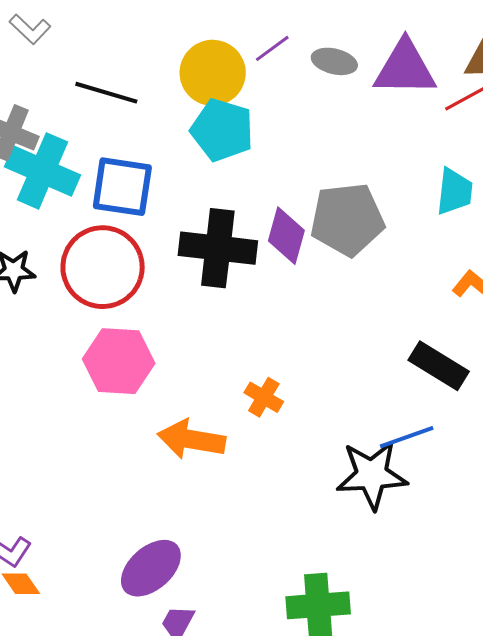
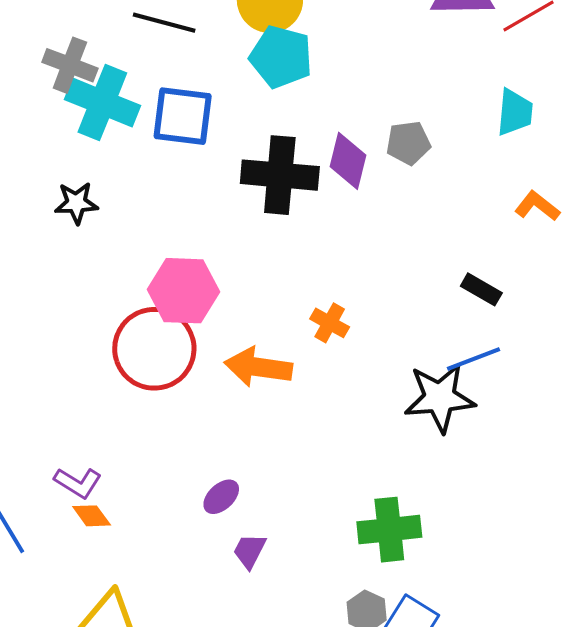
gray pentagon: (347, 219) -> (408, 143), size x0.6
red circle: (103, 267) -> (154, 349), moved
black rectangle: (439, 366) -> (481, 289), moved, size x0.7
purple ellipse: (151, 568) -> (221, 497), size x0.6

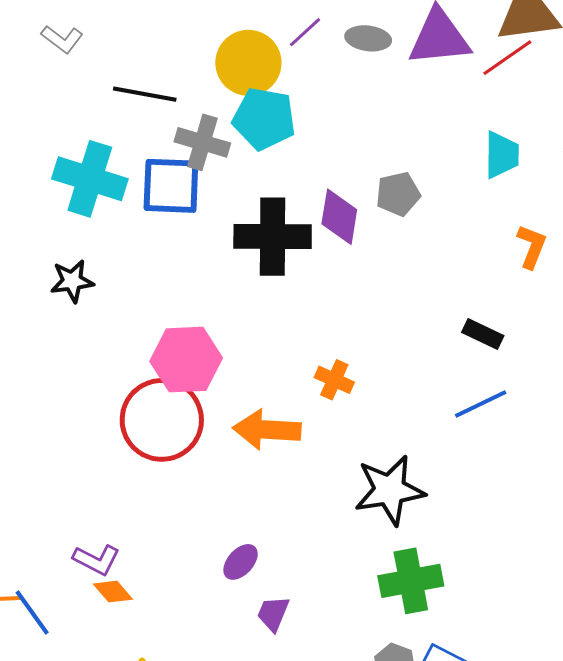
gray cross: (70, 65) -> (202, 142), moved
orange L-shape: (537, 206) -> (532, 246), turned 78
black star: (440, 398) -> (390, 490), moved

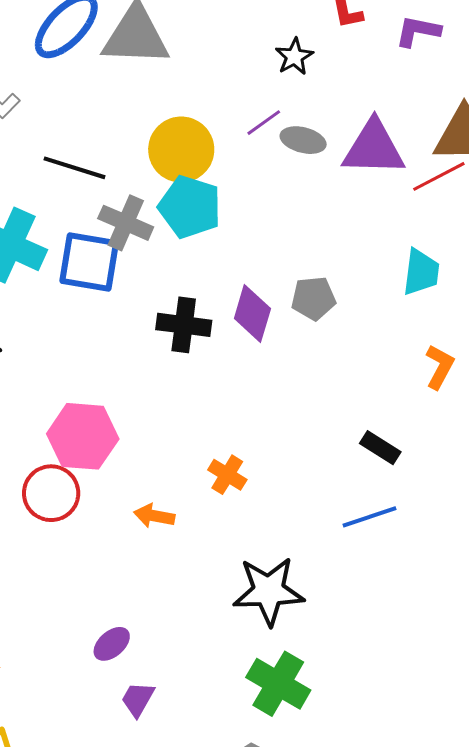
purple line: (305, 32) -> (264, 123), moved
black cross: (273, 237) -> (184, 325), size x0.7
red circle: (162, 420) -> (51, 493), size x0.7
orange arrow: (267, 430) -> (154, 516), size x0.6
green cross: (411, 581) -> (278, 684), turned 34

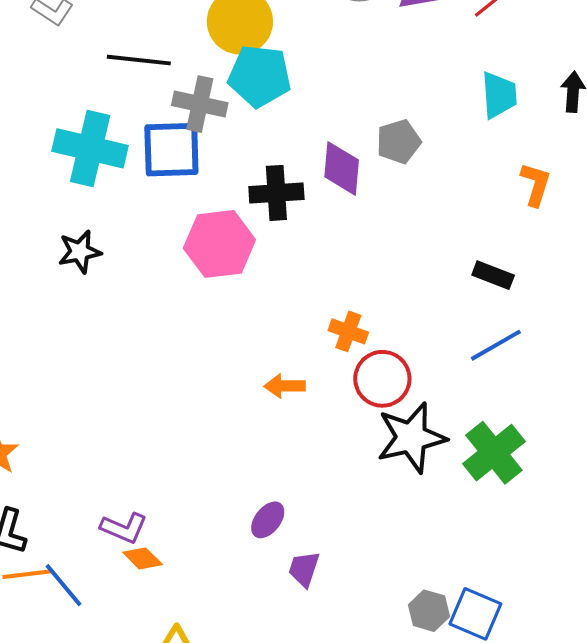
pink hexagon: (83, 436) -> (219, 244), moved
red circle: (51, 493) -> (382, 379), moved
green cross: (278, 684) -> (494, 453), moved, turned 32

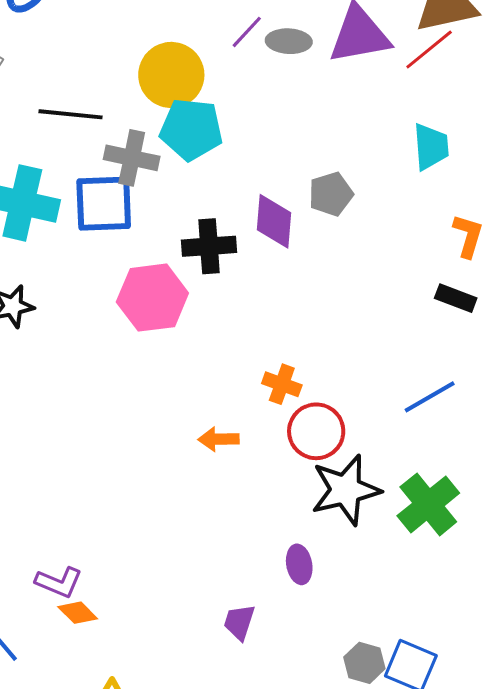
black rectangle: (493, 275) -> (456, 298), moved
purple ellipse: (268, 520) -> (299, 564), moved, turned -48

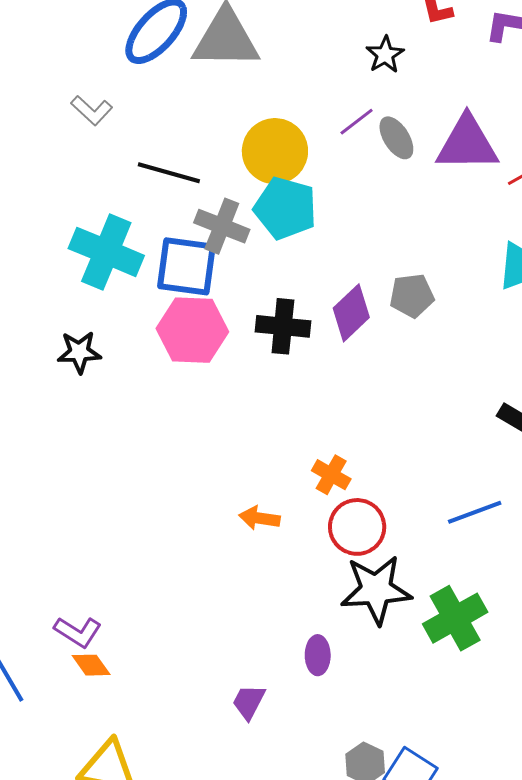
gray ellipse: (289, 41) -> (396, 138), turned 45
purple diamond: (274, 221) -> (351, 313), turned 32
pink hexagon: (152, 298) -> (192, 330), moved

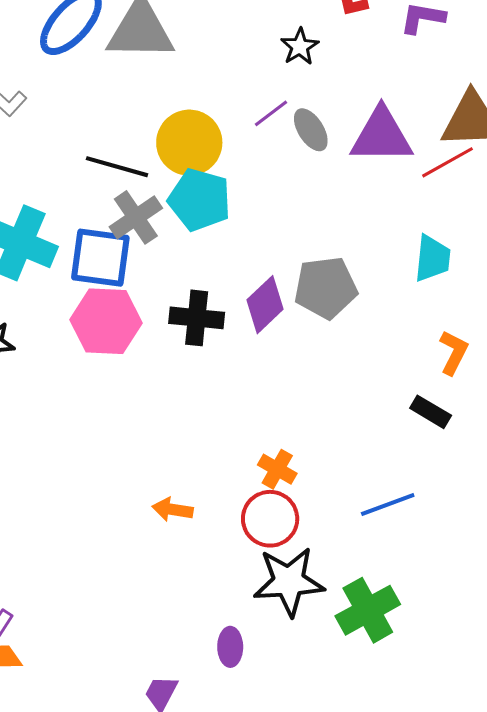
black line: (169, 173) -> (117, 167), moved
gray cross: (222, 226) -> (136, 217), turned 34
gray pentagon: (412, 296) -> (326, 288), size x1.4
orange cross: (331, 475) -> (277, 469), moved

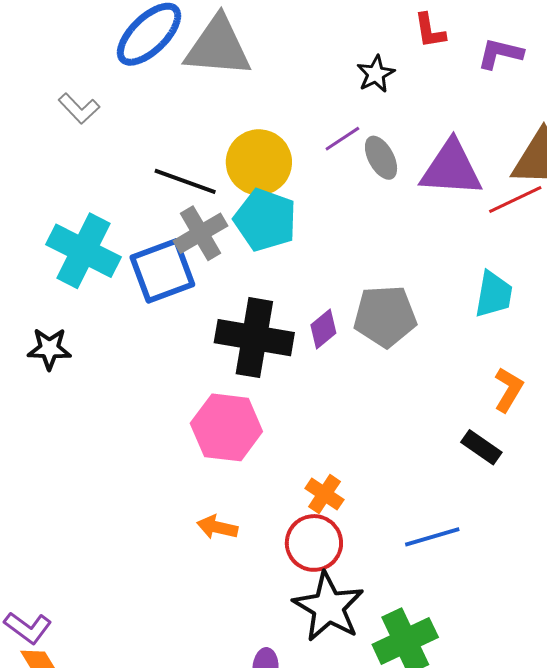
blue square: (100, 258) -> (162, 271), turned -32
purple diamond: (265, 305) -> (323, 329), size x0.7
black cross: (197, 318) -> (254, 338), size x1.4
pink hexagon: (106, 321) -> (226, 427), moved
black star: (289, 582) -> (328, 607), turned 30

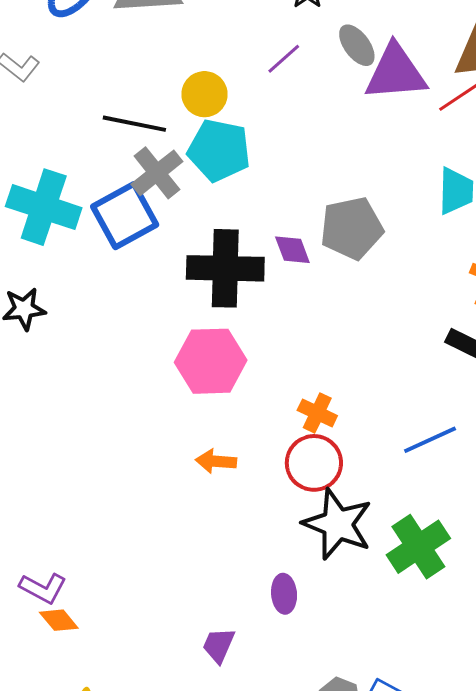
gray ellipse: (381, 158) -> (357, 45), moved
yellow circle: (259, 162) -> (205, 94), size x0.7
purple diamond: (323, 329) -> (292, 250), turned -63

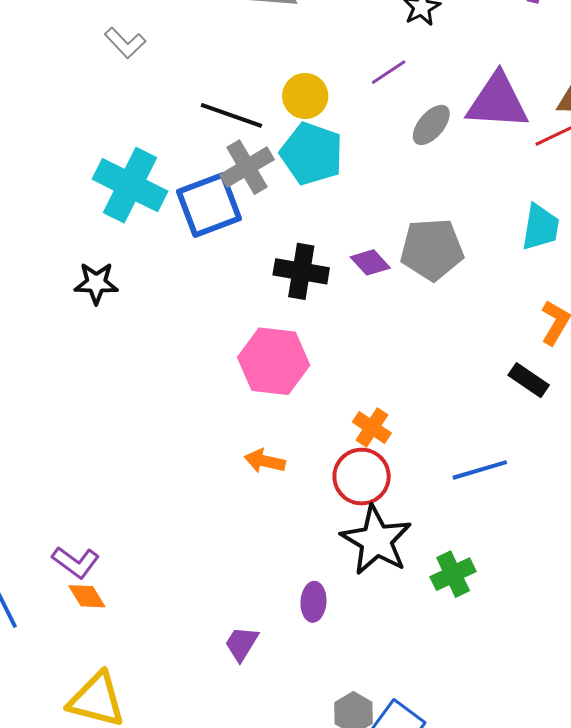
gray ellipse: (357, 45) -> (431, 125), moved, turned 69
purple diamond: (292, 250) -> (370, 262), turned -30
black cross: (225, 268) -> (301, 271), size x0.7
green cross: (418, 547) -> (453, 574), size x0.7

